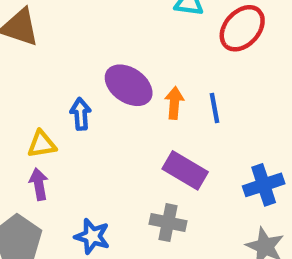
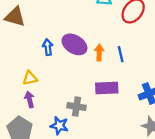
blue arrow: (81, 114) -> (48, 47), moved
purple rectangle: (185, 170) -> (107, 88), turned -30
gray cross: (168, 223) -> (77, 107), moved

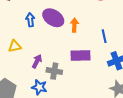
blue line: (121, 54) -> (104, 36), moved
purple arrow: (30, 99) -> (37, 61), moved, turned 40

